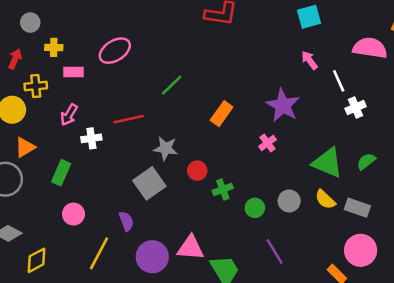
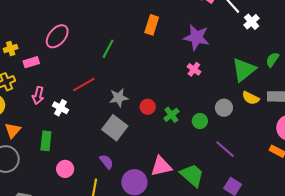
orange rectangle: (222, 114) -> (152, 25), moved
white cross: (91, 138) -> (61, 108), turned -35
green triangle: (328, 163) -> (244, 70), turned -44

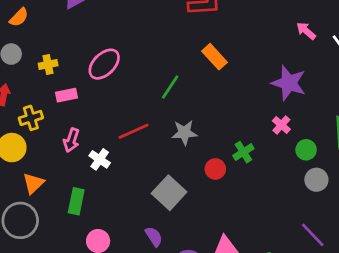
orange rectangle: (152, 25) -> (215, 57), moved, turned -66
yellow cross: (11, 49) -> (48, 64), moved
gray star: (119, 98) -> (184, 133), moved
green cross: (171, 115) -> (243, 152), moved
green circle: (200, 121) -> (306, 150), moved

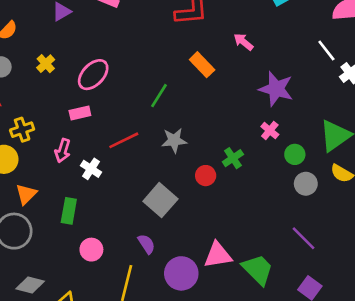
pink arrow: (306, 31) -> (243, 42), moved
yellow cross: (48, 64) -> (46, 64), moved, turned -30
pink rectangle: (67, 95) -> (80, 113), moved

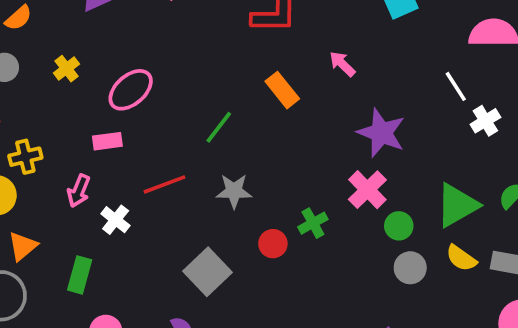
pink cross: (270, 130) -> (367, 190), size x1.5

